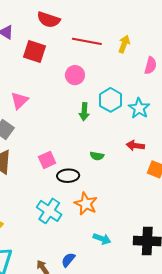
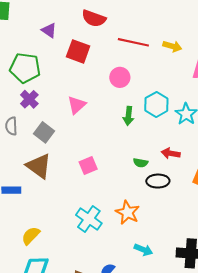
yellow arrow: (124, 44) -> (172, 46), turned 84
pink triangle: (19, 101) -> (77, 105), moved
red arrow: (135, 146) -> (171, 153), moved
black ellipse: (68, 176) -> (158, 181), moved

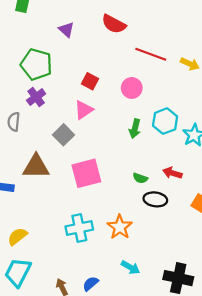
red square: (78, 51) -> (90, 81), moved, size x0.7
gray square: (44, 132) -> (63, 135), moved
brown triangle: (39, 166) -> (36, 167), turned -44
pink square: (88, 166) -> (86, 173), size x1.6
cyan cross: (89, 219) -> (79, 228), turned 35

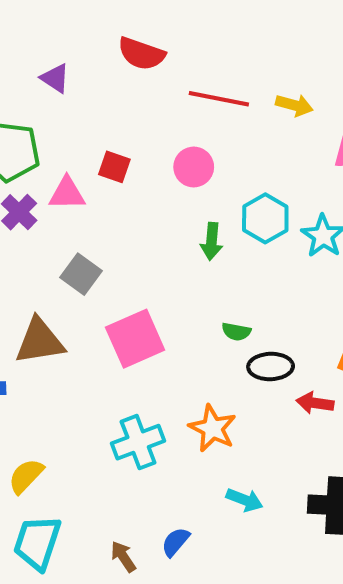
pink triangle: (84, 110) -> (67, 194), moved, turned 42
red arrow: (172, 173) -> (315, 403), moved

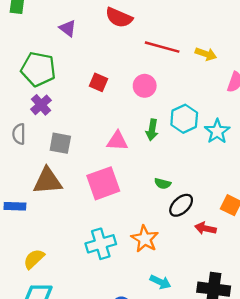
pink triangle: (67, 194) -> (117, 141), moved
gray square: (81, 274) -> (60, 143), moved, turned -30
black ellipse: (271, 367) -> (181, 205), turned -45

